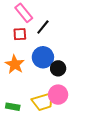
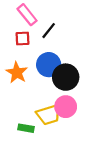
black circle: (58, 68) -> (66, 77), size x1.5
green rectangle: (13, 107) -> (26, 128), moved

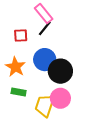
pink rectangle: (27, 15) -> (44, 14), moved
yellow trapezoid: (49, 115) -> (45, 106), turned 125
green rectangle: (26, 128) -> (19, 92), moved

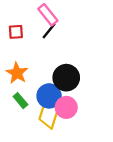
red square: (21, 36) -> (16, 32), moved
blue circle: (45, 60) -> (49, 96), moved
green rectangle: (19, 92) -> (20, 101), turned 40

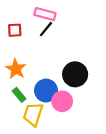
pink rectangle: (48, 15) -> (45, 14), turned -36
black circle: (66, 78) -> (75, 74), moved
yellow trapezoid: (49, 115) -> (33, 114), moved

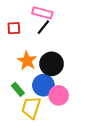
orange star: (16, 69) -> (27, 61), moved
black circle: (75, 74) -> (52, 64), moved

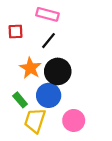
black line: (43, 27) -> (49, 41), moved
pink circle: (59, 95) -> (74, 120), moved

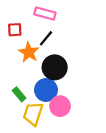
orange star: (30, 68) -> (29, 52), moved
pink circle: (74, 120) -> (60, 106), moved

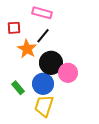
pink circle: (60, 106) -> (68, 73), moved
yellow trapezoid: (33, 114) -> (44, 106), moved

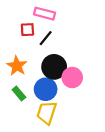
red square: (14, 28) -> (27, 30), moved
orange star: (27, 49) -> (17, 66), moved

